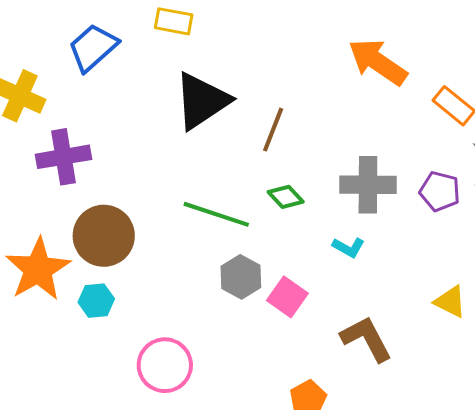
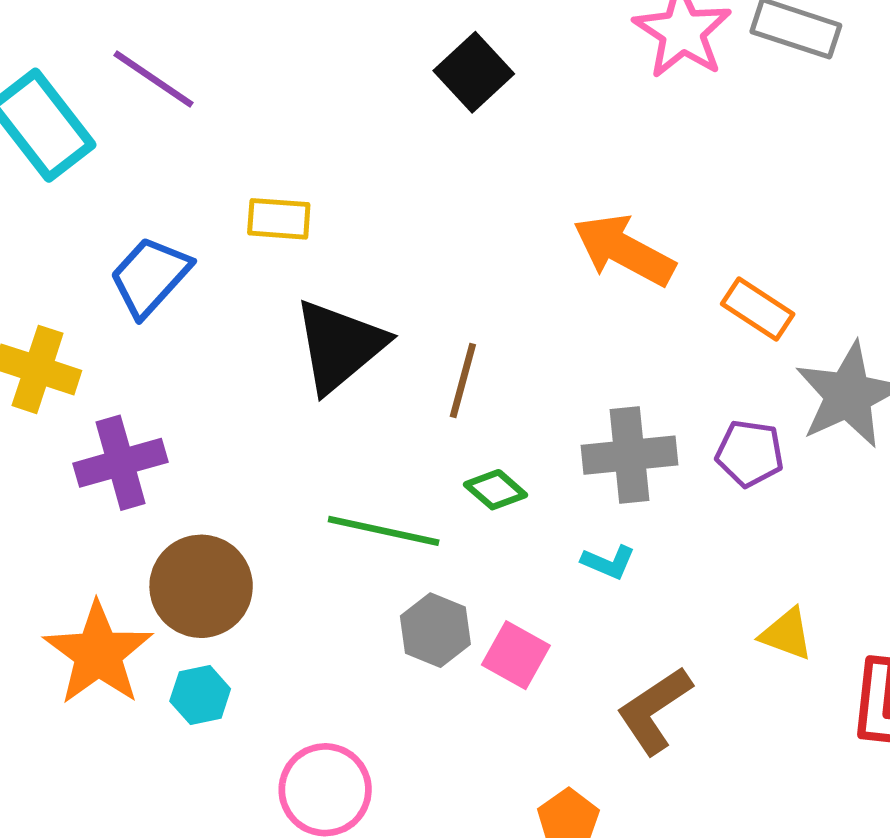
brown L-shape: (366, 339) -> (654, 710), turned -90

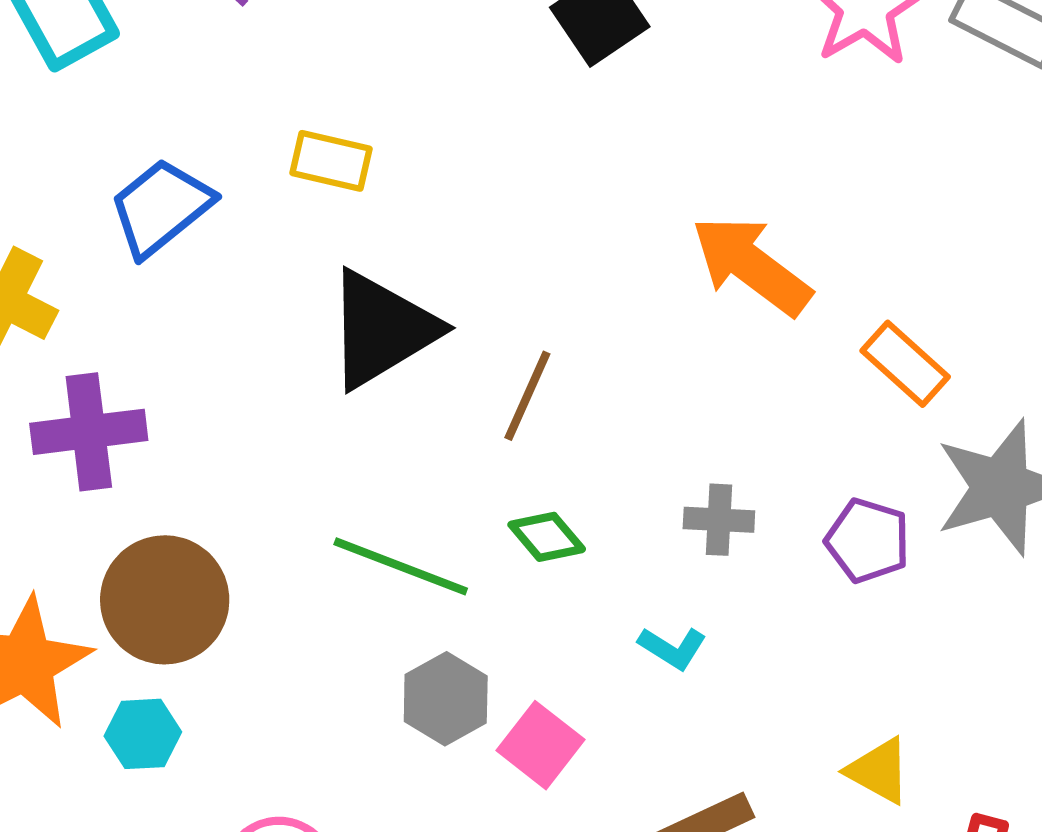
gray cross: (630, 455) -> (719, 520), size x0.6

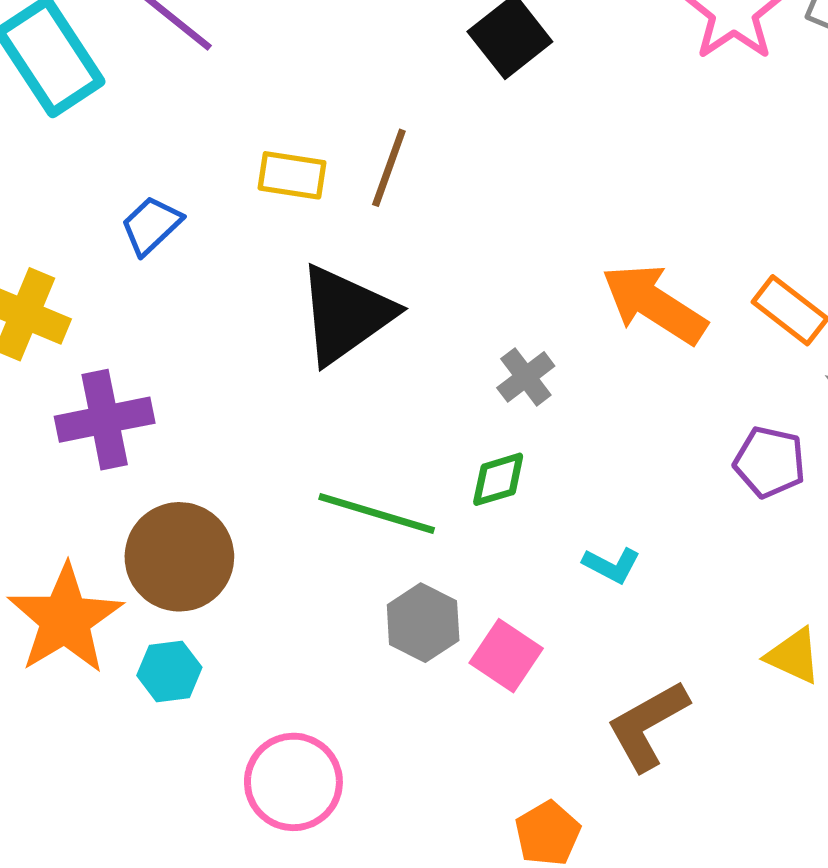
blue trapezoid: (161, 207) -> (151, 225), size x0.7
orange arrow: (751, 265) -> (654, 304), moved
brown line: (527, 396) -> (389, 168), moved
gray cross: (719, 520) -> (526, 377), moved, turned -36
green diamond: (547, 537) -> (498, 479), turned -62

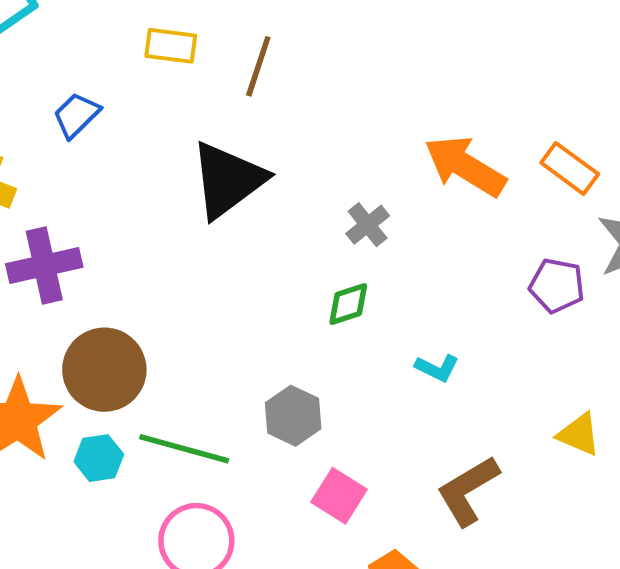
yellow rectangle: (292, 175) -> (171, 46), moved
green line: (377, 513) -> (184, 449), moved
pink square: (506, 656) -> (339, 496), moved

